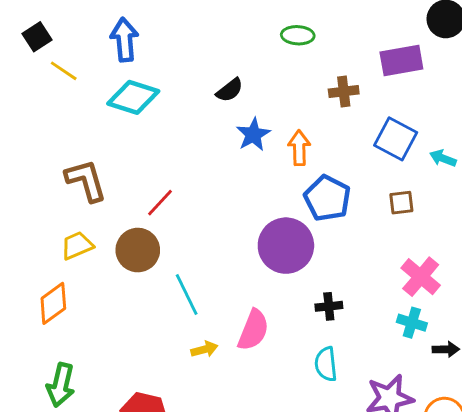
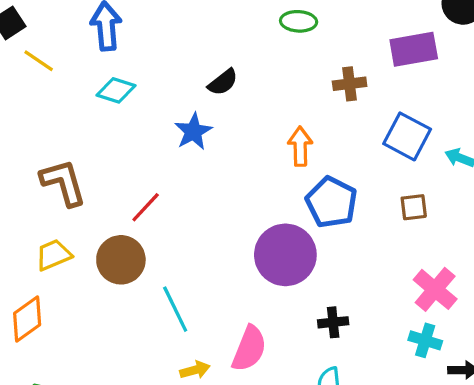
cyan diamond: (133, 97) -> (116, 90), size x0.7
blue star: (253, 134) -> (193, 132), moved

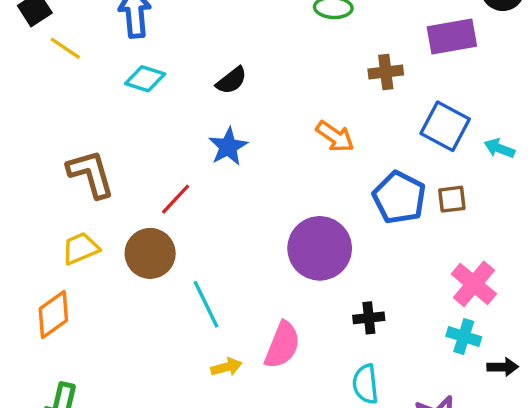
black semicircle: (223, 82) -> (231, 80), moved
blue star: (193, 132) -> (228, 147), moved
orange arrow: (300, 146) -> (335, 136), turned 126
blue pentagon: (331, 202) -> (399, 197), moved

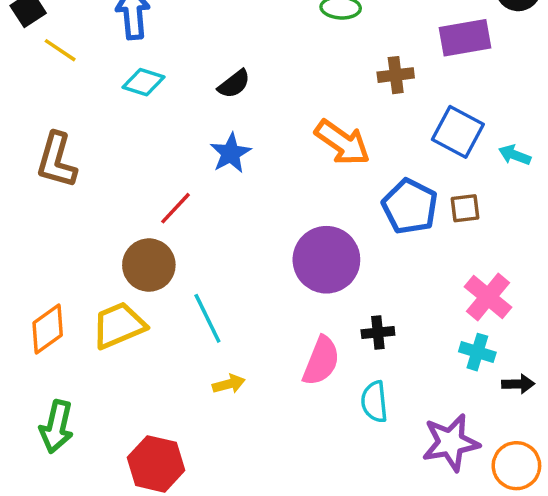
orange arrow: (335, 136) -> (342, 143), size x1.4
brown L-shape: (91, 174) -> (57, 160), moved, turned -148
yellow trapezoid: (81, 248) -> (119, 325), moved, size x1.4
pink semicircle: (282, 345) -> (321, 361), moved

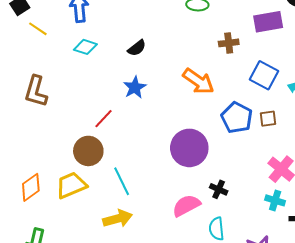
black cross: (378, 333) -> (219, 189), turned 30
pink semicircle: (321, 361) -> (186, 205), turned -140
yellow arrow: (229, 384) -> (118, 219), moved, size x1.6

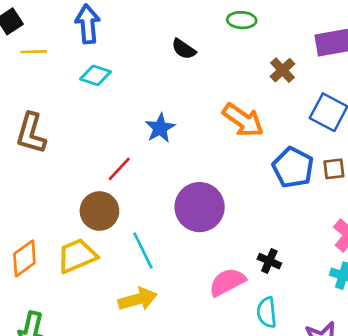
yellow line: (38, 29) -> (34, 52), turned -36
brown cross: (229, 43) -> (283, 70), turned -36
black semicircle: (137, 48) -> (184, 49), moved, turned 72
purple circle: (189, 148) -> (200, 207), moved

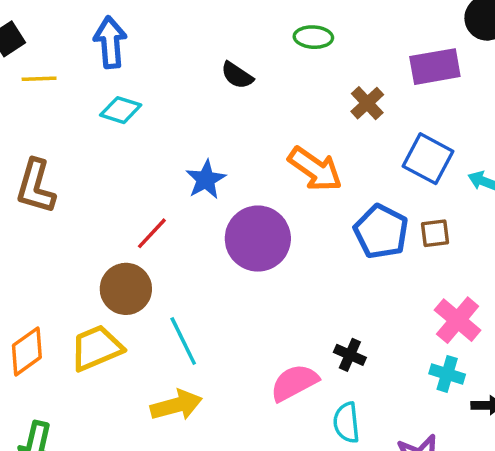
purple circle: (200, 207) -> (258, 239), moved

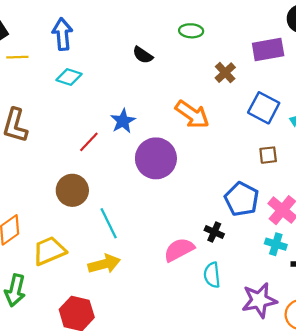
blue pentagon: (381, 232) -> (242, 199), moved
red line: (152, 233) -> (89, 142), moved
yellow trapezoid: (96, 348) -> (49, 251), moved

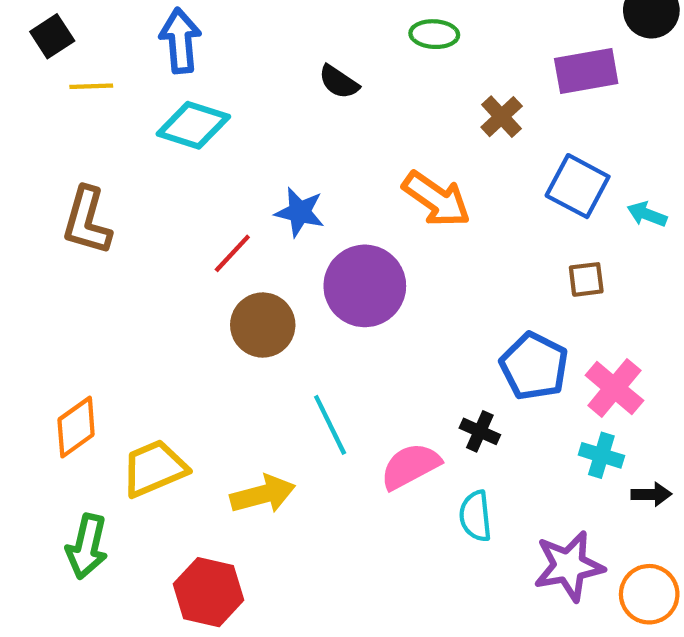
cyan diamond: (69, 77) -> (193, 125), size x1.4
blue star: (123, 121) -> (300, 212), turned -30
brown circle: (72, 190) -> (263, 325), moved
cyan line: (109, 223) -> (330, 425), moved

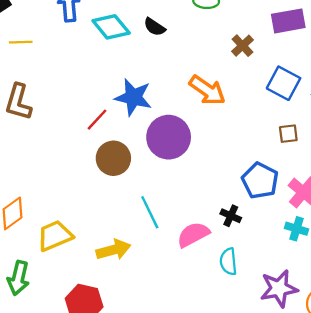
yellow line: (91, 86) -> (21, 42), moved
cyan diamond: (193, 125) -> (111, 27), moved, turned 33
blue star: (300, 212) -> (133, 97), size x1.4

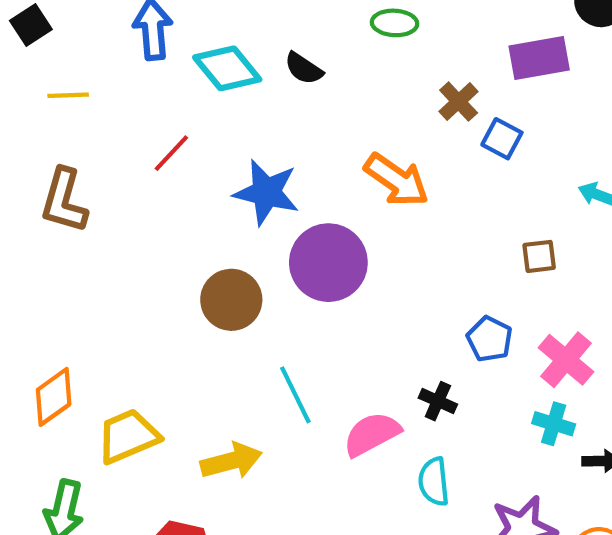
blue square: (284, 83) -> (502, 139), moved, size x0.7
red line: (97, 120) -> (171, 153), moved
blue pentagon: (260, 181) -> (490, 339), size x0.7

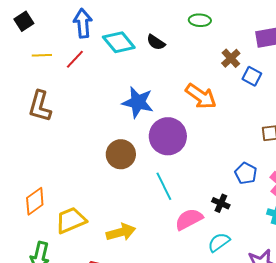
red line: (171, 153) -> (75, 59), moved
cyan line: (295, 395) -> (164, 186), moved
cyan semicircle: (434, 482) -> (219, 242), turned 60

